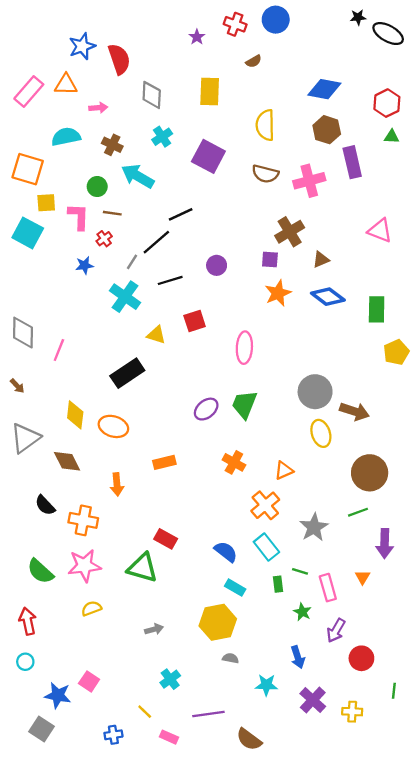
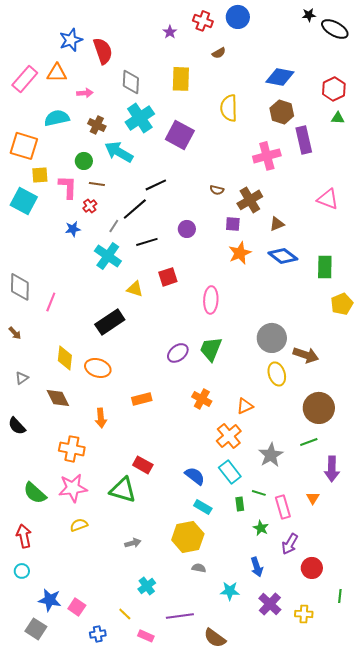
cyan cross: (162, 137) -> (140, 118), size x1.6
brown semicircle: (265, 174) -> (217, 190), moved, size x0.6
gray triangle: (25, 438) -> (22, 378), size x0.5
black semicircle: (45, 505) -> (17, 426), moved
pink square: (89, 681) -> (77, 607), moved

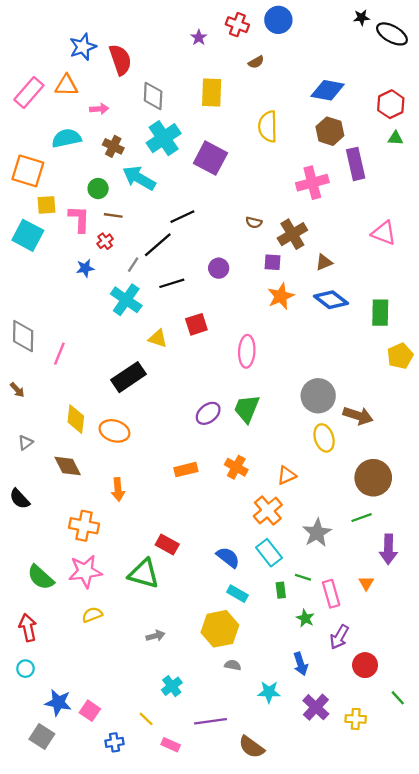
orange rectangle: (142, 399) -> (186, 470), moved
green line: (340, 596) -> (398, 698), turned -48

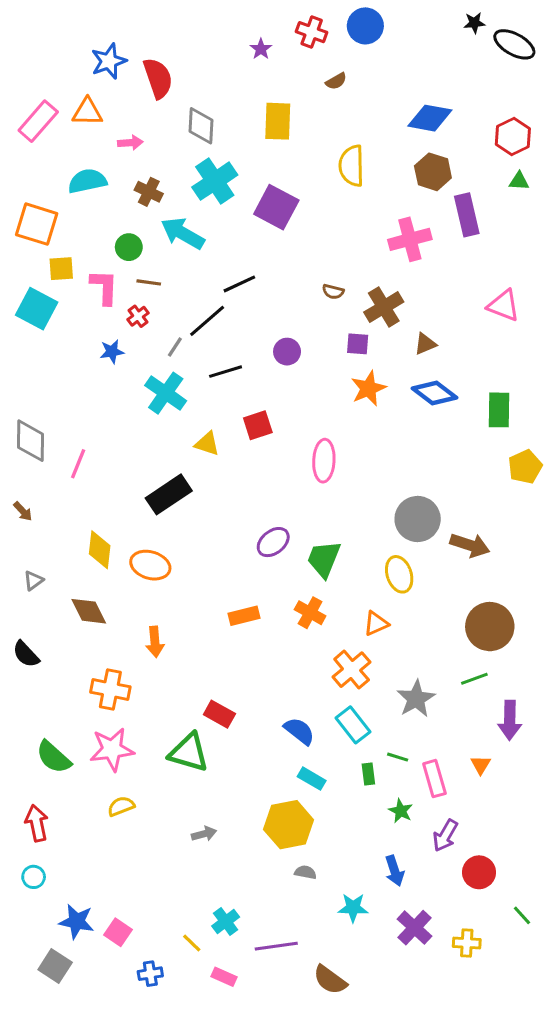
green trapezoid: (247, 409) -> (324, 559), moved
yellow ellipse: (324, 438) -> (399, 574), moved
cyan cross: (172, 686) -> (226, 921), moved

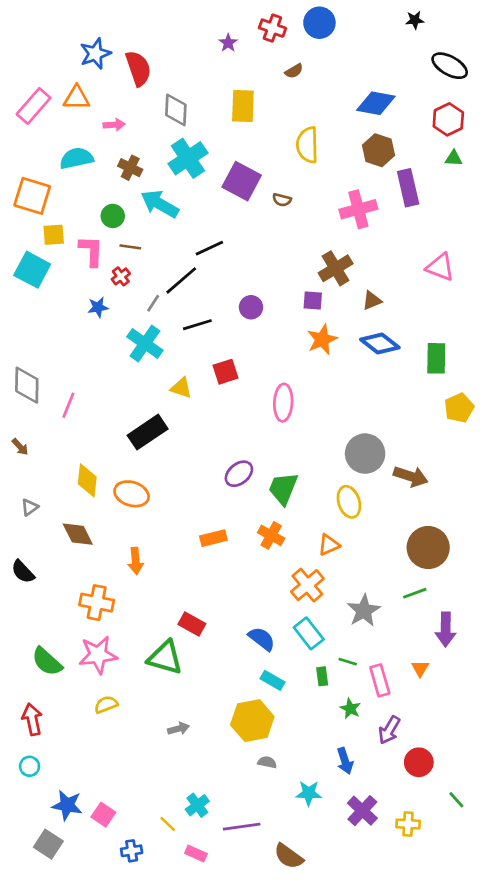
black ellipse: (514, 44) -> (450, 66), moved
brown semicircle: (333, 292) -> (282, 200), moved

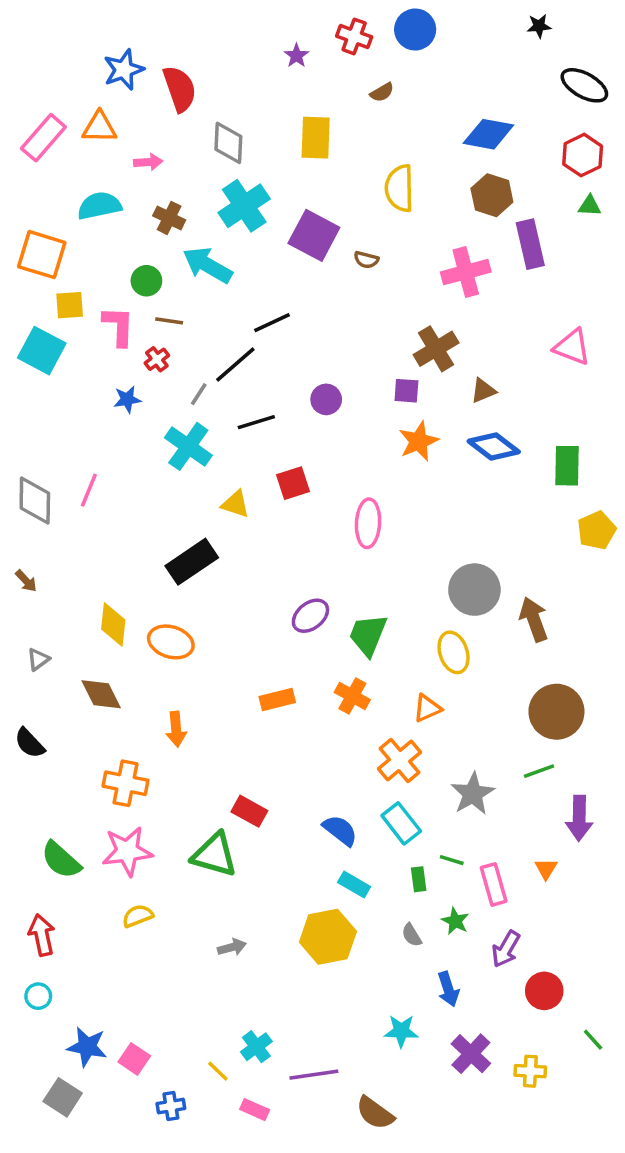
pink line: (68, 405) -> (89, 490), moved
brown arrow: (411, 476) -> (534, 619), turned -128
gray semicircle: (267, 762) -> (412, 935), moved, turned -132

